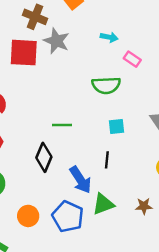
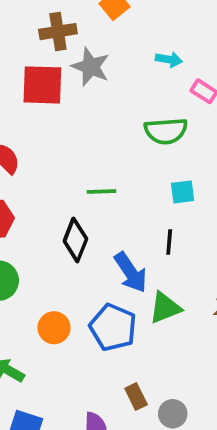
brown cross: (35, 17) -> (58, 32), turned -30

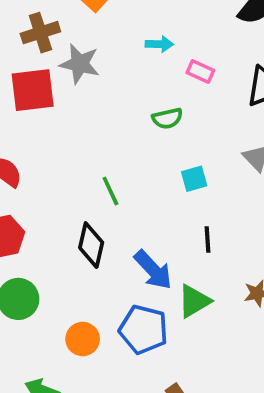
green semicircle: (166, 131) -> (167, 118), size x0.7
green line: (102, 192) -> (110, 191), turned 76
black line: (169, 242) -> (208, 239), moved

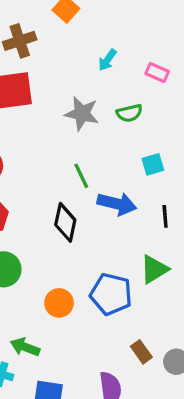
cyan arrow: (159, 44) -> (107, 60), moved, turned 125
gray star: (80, 64) -> (82, 114), moved
blue arrow: (153, 270) -> (117, 204), moved, turned -33

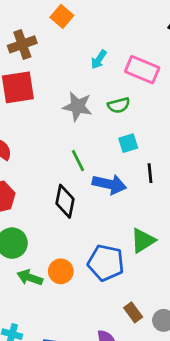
pink rectangle: (157, 73) -> (142, 70), size x1.6
cyan square: (153, 164) -> (128, 143), moved
black line: (165, 216) -> (150, 173), moved
green arrow: (25, 347) -> (30, 278), moved

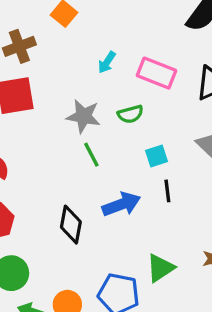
cyan square: (128, 143) -> (157, 156), moved
green line: (78, 161) -> (91, 155), moved
blue arrow: (109, 184) -> (121, 204), turned -32

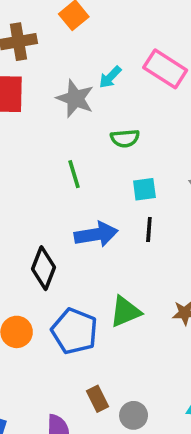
pink rectangle: (156, 73) -> (165, 69), moved
gray star: (83, 116) -> (75, 98), moved
black diamond: (71, 225) -> (44, 268), moved

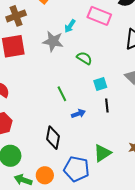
green semicircle: (125, 138) -> (84, 58), turned -133
green line: (74, 174) -> (62, 94), moved
blue arrow: (96, 234) -> (78, 114), size x0.6

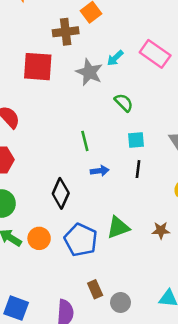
brown cross: (16, 16) -> (66, 32), moved

